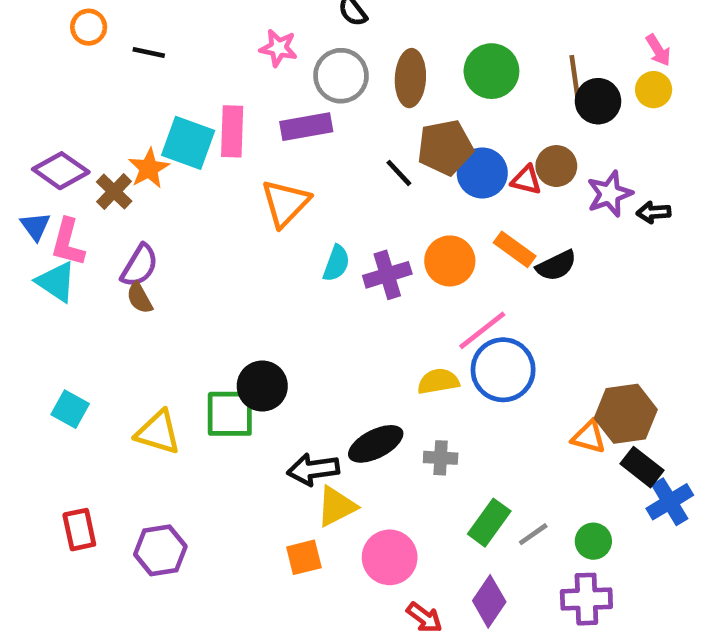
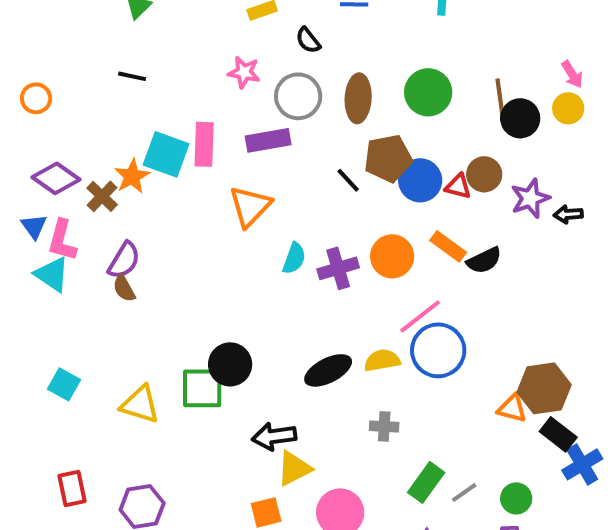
orange circle: (89, 27) -> (36, 98), moved
black ellipse: (376, 444) -> (328, 370), moved

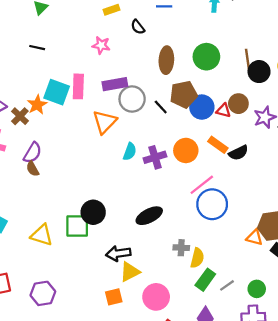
gray circle: (298, 96) -> (132, 99), moved
yellow semicircle: (382, 360) -> (197, 258), moved, turned 114

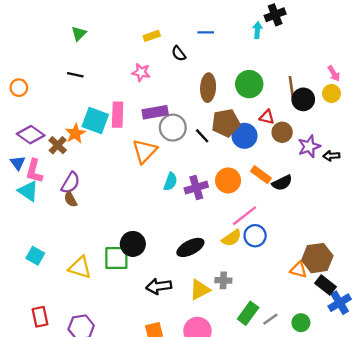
red triangle: (224, 110) -> (267, 117), moved
blue circle: (212, 204) -> (255, 236), size x0.7
yellow semicircle: (197, 258) -> (232, 238), moved, turned 42
yellow triangle: (130, 272) -> (200, 290), moved

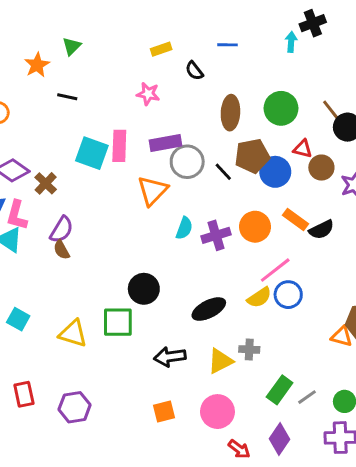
brown line: (291, 88) -> (333, 113), turned -30
orange star: (75, 133) -> (37, 65), moved
black circle: (133, 244) -> (144, 289), moved

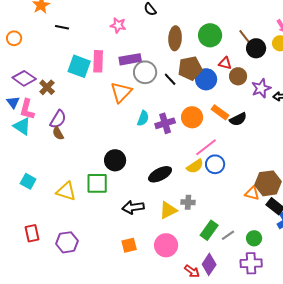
red arrow: (239, 449) -> (192, 271), moved

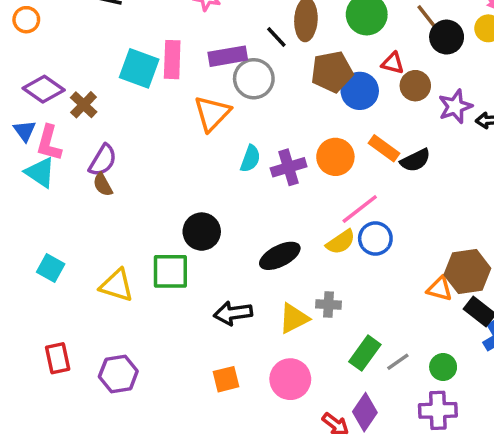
black line: (170, 79) -> (276, 37), moved

